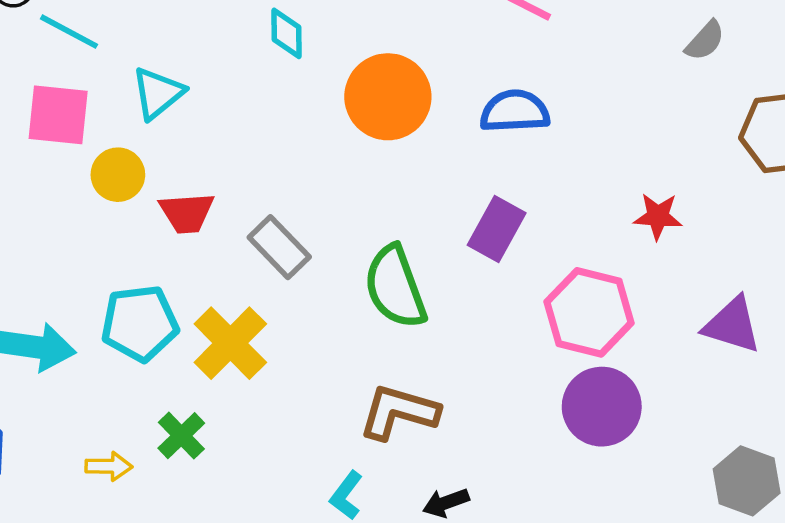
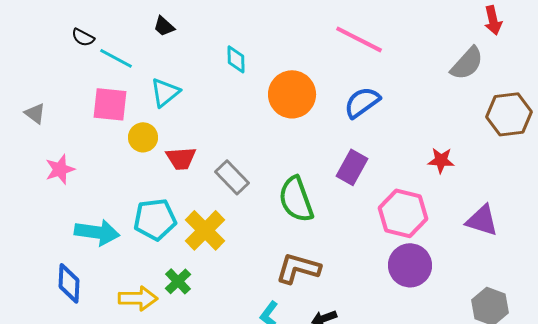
gray semicircle: (705, 41) -> (467, 63), size x1.5
blue semicircle: (515, 111) -> (362, 102), turned -33
yellow arrow: (109, 466) -> (138, 298), size x1.5

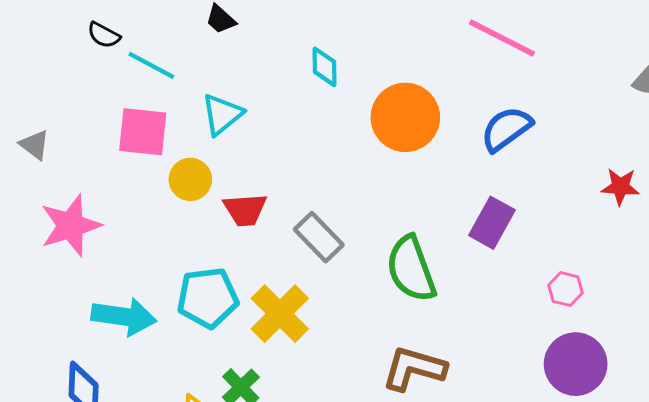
red star: (441, 160) -> (620, 187), moved
pink star: (60, 169) -> (71, 226), size x1.4
pink hexagon: (403, 213) -> (565, 289), size x0.5

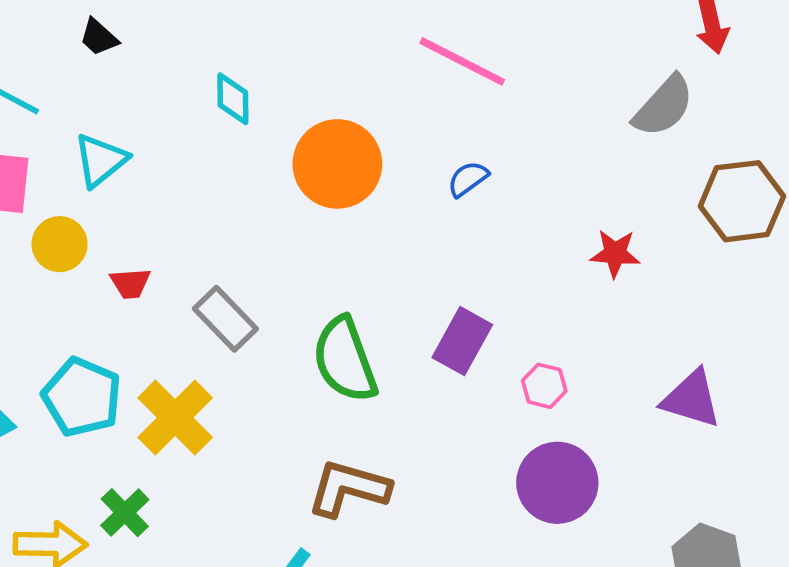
blue semicircle: (506, 129) -> (468, 179), size x0.6
red trapezoid: (245, 210) -> (130, 283), size x0.7
purple rectangle: (492, 223) -> (462, 341), moved
cyan pentagon: (208, 298) -> (82, 397), turned 30

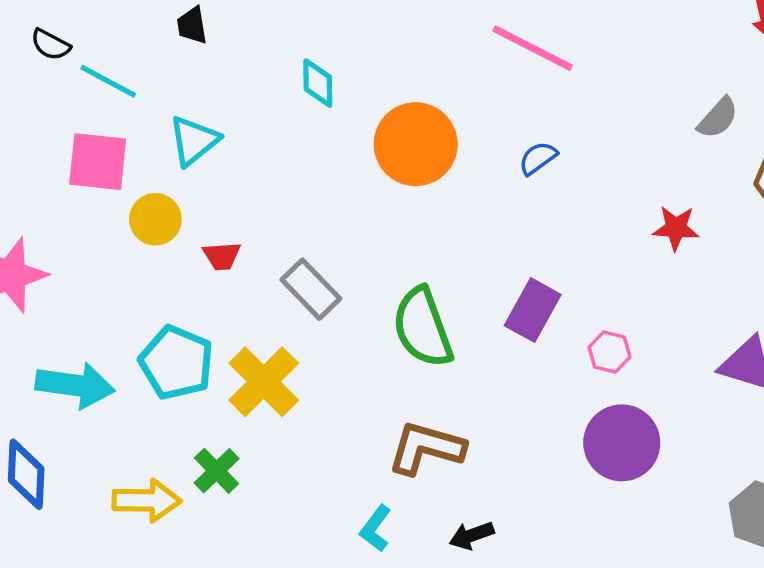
black trapezoid: (99, 37) -> (192, 25), turned 39
gray semicircle: (664, 106) -> (718, 118), moved, size x0.7

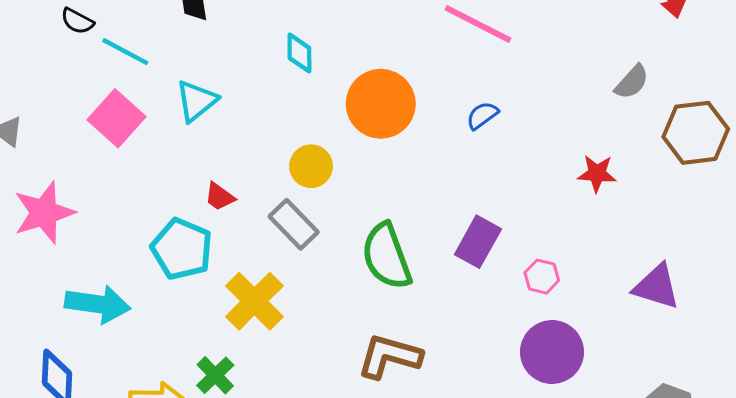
pink square: (98, 162) -> (117, 118), turned 36
yellow circle: (155, 219) -> (311, 166), moved
red trapezoid: (222, 256) -> (220, 197), turned 40
cyan pentagon: (176, 362) -> (182, 249), moved

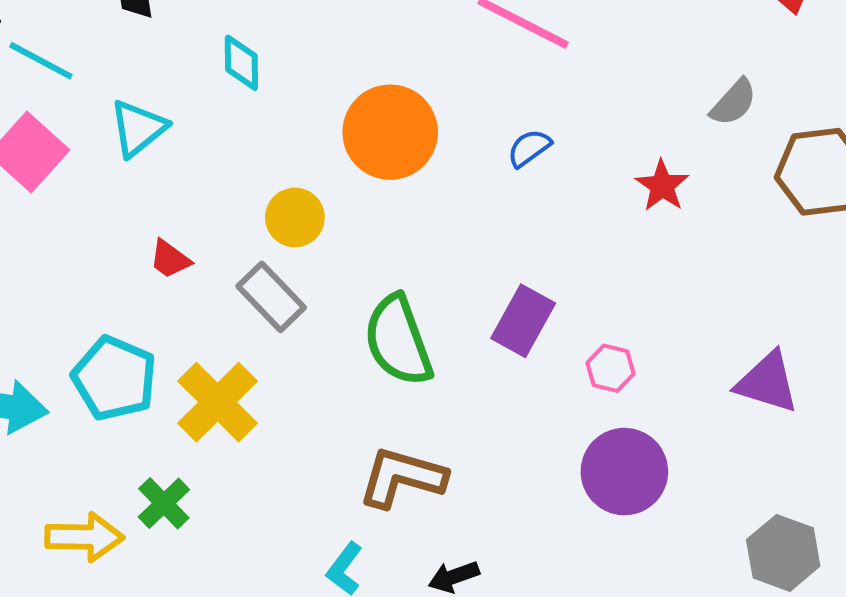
cyan diamond: (299, 53) -> (241, 63), moved
red star: (597, 173) -> (662, 186), moved, turned 30
cyan pentagon: (182, 249) -> (114, 378), moved

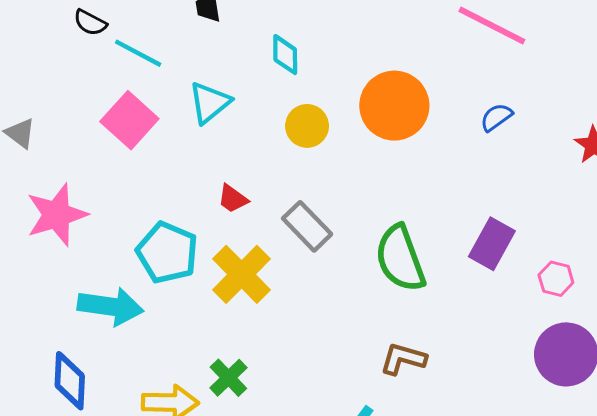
yellow circle: (295, 217) -> (307, 126), moved
cyan pentagon: (114, 378) -> (167, 253), moved
yellow cross: (218, 402) -> (242, 274), moved
brown L-shape: (402, 477) -> (403, 359), size x0.7

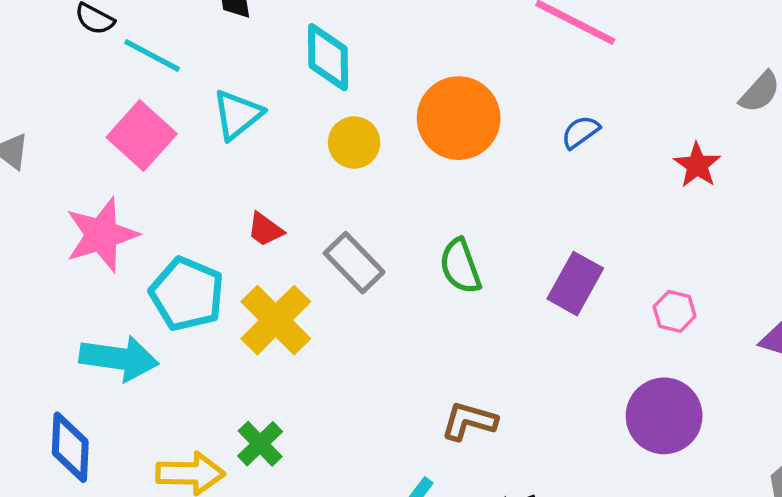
cyan diamond: (285, 55) -> (328, 57), size x1.4
pink star: (57, 215) -> (102, 235), moved
green semicircle: (400, 258) -> (460, 266), moved, size x0.7
pink hexagon: (556, 279) -> (675, 311), moved

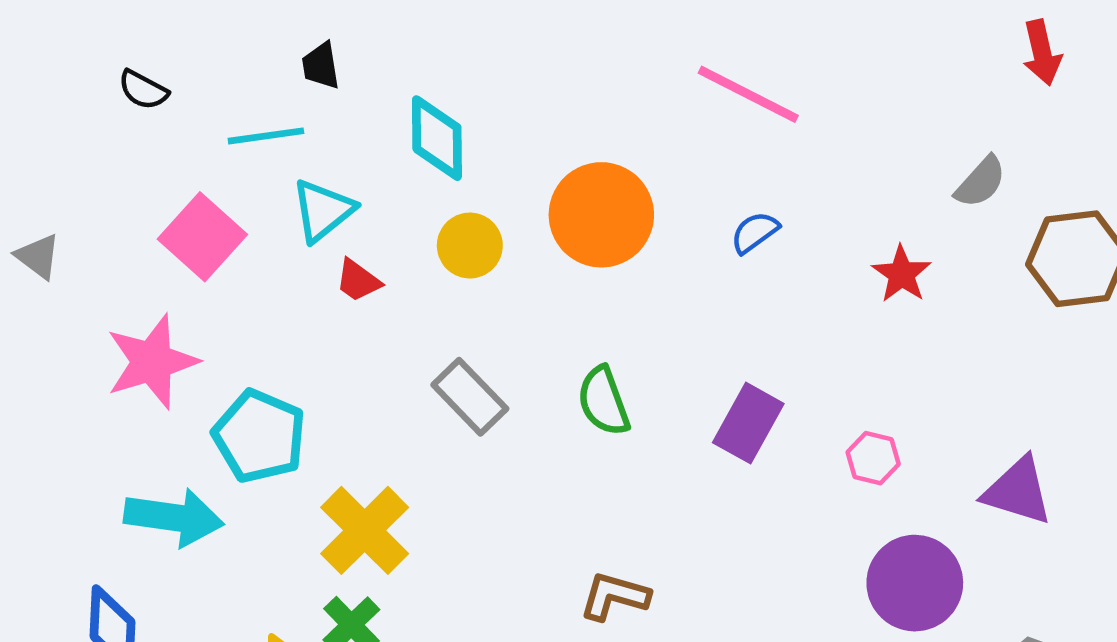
cyan line: (152, 55) -> (266, 136), moved, turned -36
red trapezoid: (265, 230) -> (358, 281), moved
yellow cross: (276, 320) -> (365, 530), moved
purple circle: (664, 416) -> (915, 583), moved

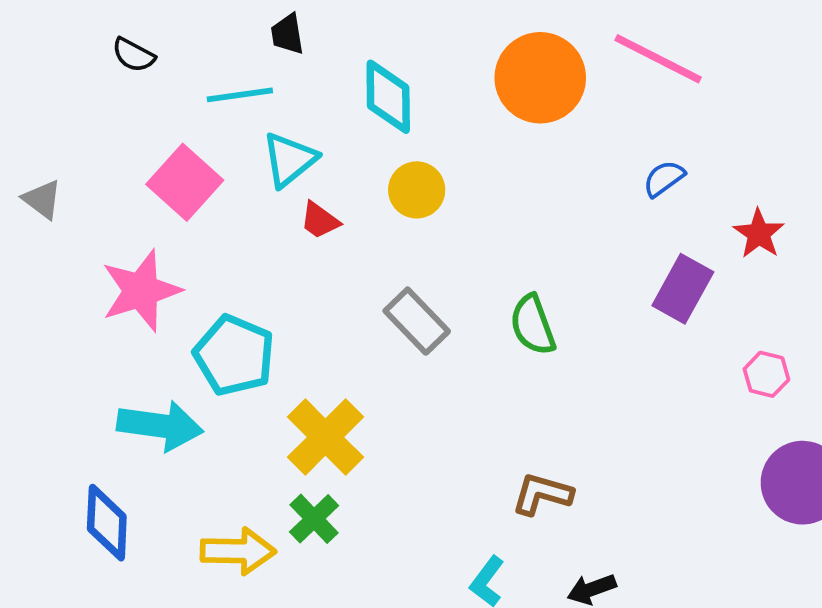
orange circle: (601, 215) -> (540, 78), moved
red star: (902, 274) -> (759, 234), moved
purple rectangle: (748, 423) -> (683, 289), moved

